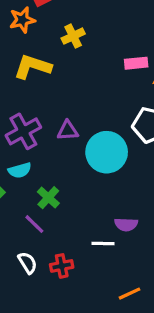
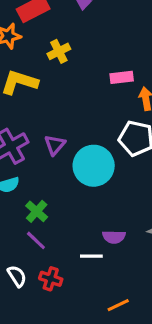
purple triangle: (68, 131) -> (55, 145), turned -45
purple line: (34, 224) -> (36, 240), moved
red cross: (62, 266) -> (51, 279), turned 30

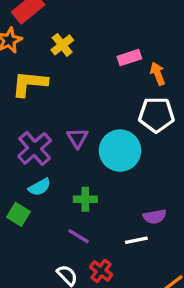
green cross: (37, 211) -> (85, 199), moved, turned -30
red cross: (51, 279) -> (101, 271), turned 30

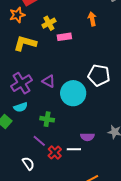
pink rectangle: (129, 58) -> (64, 37), moved
orange arrow: (158, 74) -> (92, 19), moved
purple triangle: (77, 138) -> (49, 81), turned -40
red cross: (101, 271) -> (55, 153), moved

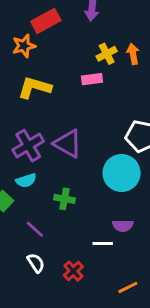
yellow cross: (49, 23) -> (107, 54), moved
purple triangle: (49, 81) -> (68, 144), size x1.5
cyan circle: (73, 93) -> (122, 173), moved
purple line: (39, 141) -> (35, 229), moved
red cross: (55, 153) -> (73, 271), moved

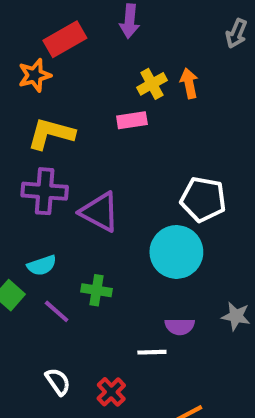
purple cross: (28, 146) -> (45, 191), moved, turned 36
purple line: (35, 229) -> (57, 311), moved

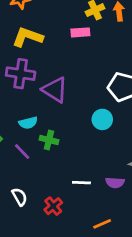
cyan circle: (176, 252) -> (102, 119), size x0.6
cyan semicircle: (42, 265) -> (28, 123), moved
purple semicircle: (180, 326) -> (115, 183), moved

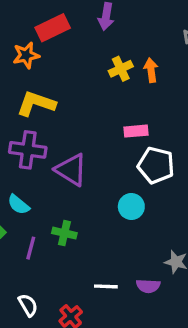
pink rectangle: (80, 32) -> (136, 131), moved
cyan semicircle: (28, 123) -> (19, 205), moved, turned 54
purple line: (22, 152) -> (31, 248), turned 60

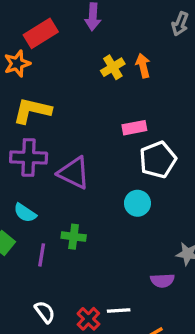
white pentagon: (156, 165) -> (158, 160), turned -30
white line: (106, 286) -> (119, 311), moved

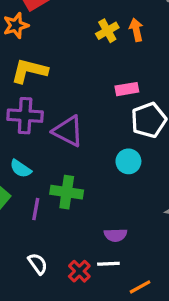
green cross: (74, 237) -> (67, 192), size x1.4
purple semicircle: (162, 280) -> (116, 235), moved

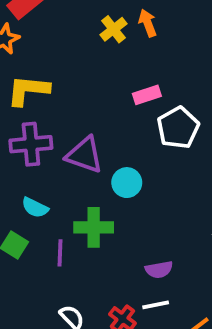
cyan circle: (128, 161) -> (127, 183), moved

